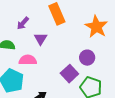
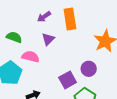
purple arrow: (23, 23) -> (44, 17), moved

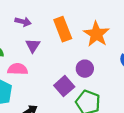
purple arrow: (44, 17) -> (23, 22), turned -120
orange rectangle: (70, 19) -> (63, 29), moved

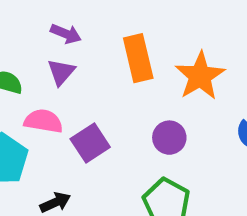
purple triangle: (33, 45) -> (61, 72), moved
purple square: (64, 86) -> (90, 143), moved

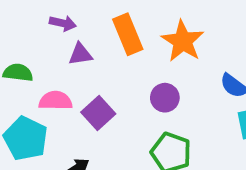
purple triangle: (61, 72) -> (80, 54), moved, turned 50

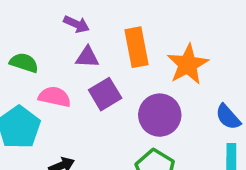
purple circle: (165, 98) -> (160, 115), size x1.5
purple square: (98, 113) -> (105, 94), moved

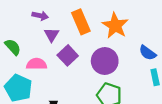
purple triangle: (87, 57) -> (52, 35), turned -49
green semicircle: (24, 63) -> (13, 47), turned 42

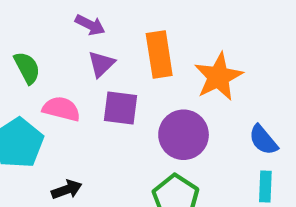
purple square: (68, 55) -> (121, 108), turned 36

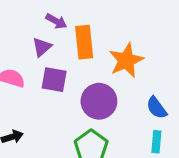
purple arrow: (90, 25) -> (56, 21), moved

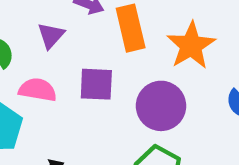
purple triangle: (42, 47) -> (51, 35), moved

